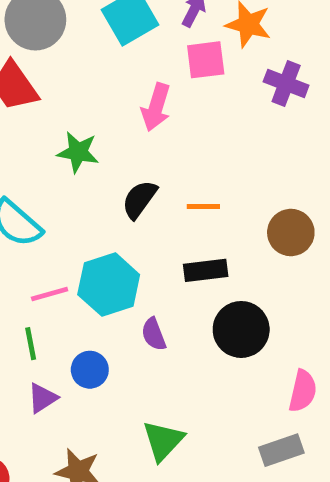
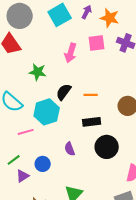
pink square: (206, 60) -> (97, 43), moved
cyan hexagon: (109, 285) -> (47, 112), moved
green line: (31, 344) -> (14, 160), moved, turned 64

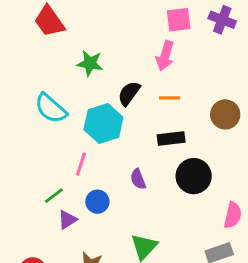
pink arrow: (71, 53) -> (165, 56), moved
pink line: (26, 132) -> (81, 164), moved, turned -56

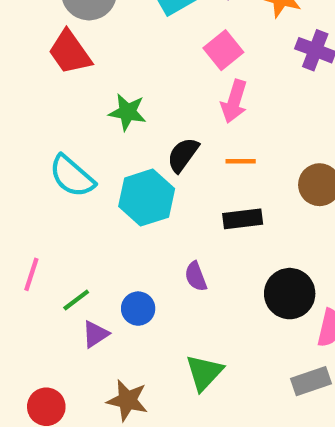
pink square: (179, 20) -> (223, 50), moved, turned -32
pink line: (81, 164) -> (31, 274), moved
black circle: (194, 176) -> (290, 294), moved

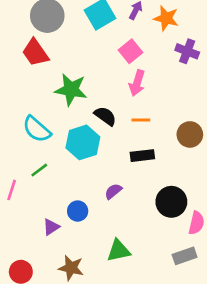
green star: (127, 112) -> (71, 90), size x1.4
black semicircle: (183, 155) -> (105, 116), turned 90
purple semicircle: (196, 277) -> (113, 191), turned 72
green line: (76, 300) -> (39, 170), moved
green triangle: (204, 373) -> (119, 251), turned 35

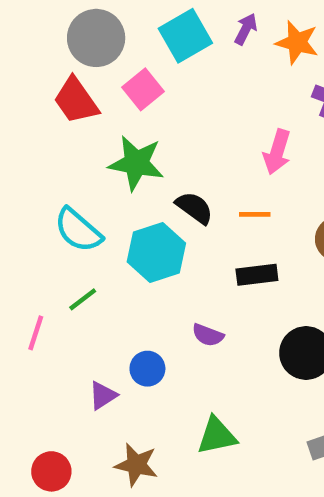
pink square: (130, 51) -> (143, 89), moved
pink arrow: (137, 83) -> (277, 152), moved
purple semicircle: (113, 191) -> (208, 335), turned -120

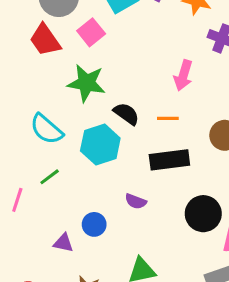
black rectangle: (257, 275) -> (169, 160), size x1.4
purple triangle: (103, 395) -> (63, 243), turned 45

